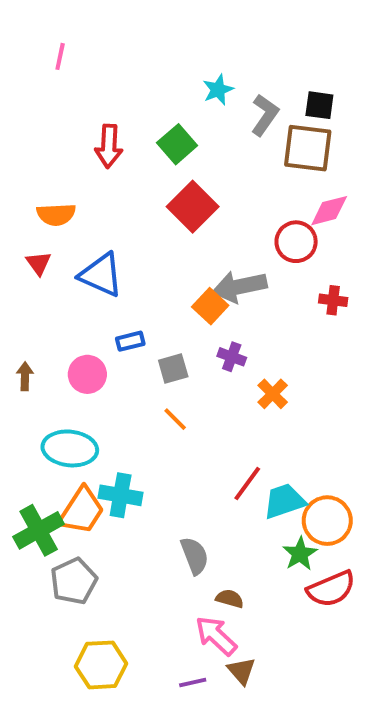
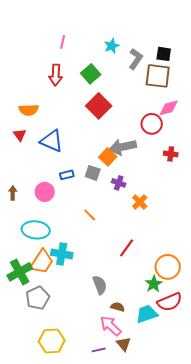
pink line: (60, 56) -> (63, 42), moved
gray square: (173, 368) -> (93, 173), moved, turned 35
cyan trapezoid: (284, 501) -> (147, 314), moved

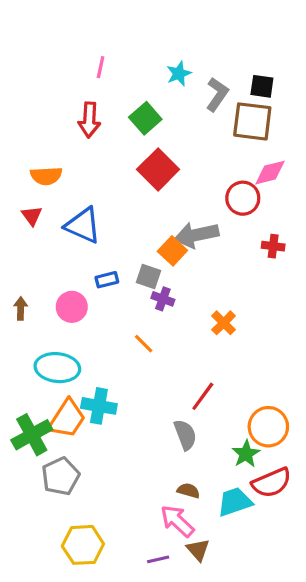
purple cross: (119, 183) -> (163, 299), moved
gray semicircle: (100, 285) -> (185, 435), moved

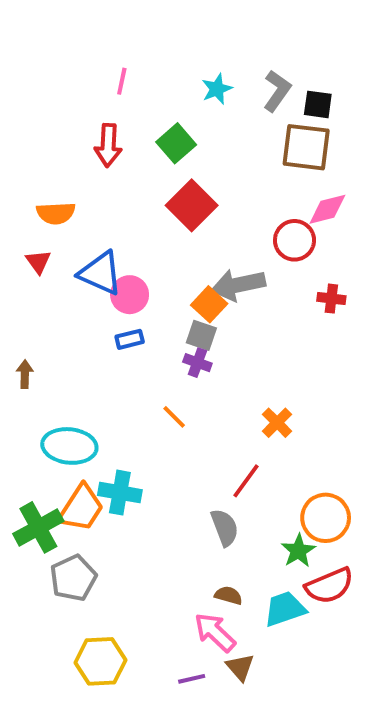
gray L-shape: (217, 94) -> (277, 91), moved
gray square: (148, 276) -> (201, 335), moved
pink circle: (72, 307) -> (130, 295), moved
orange cross: (224, 323) -> (277, 423), moved

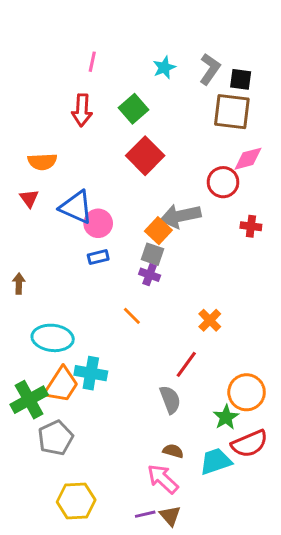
brown triangle: (240, 667) -> (170, 516), moved

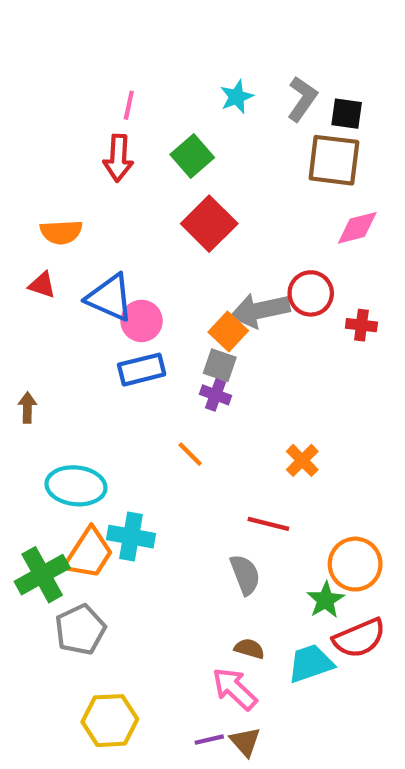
pink line: (92, 62) -> (129, 105), moved
red circle: (223, 182) -> (311, 293), moved
red triangle: (29, 198) -> (42, 285), turned -36
blue rectangle: (98, 257) -> (142, 370), size x1.5
red line: (186, 364) -> (268, 524), turned 68

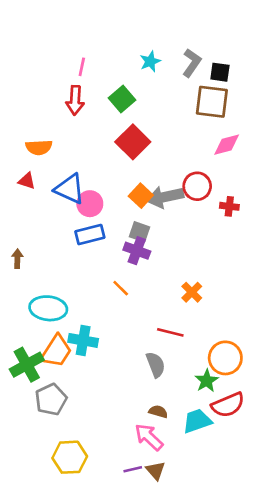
orange square: (228, 331) -> (141, 196), moved
purple cross: (216, 395) -> (137, 251), size x1.4

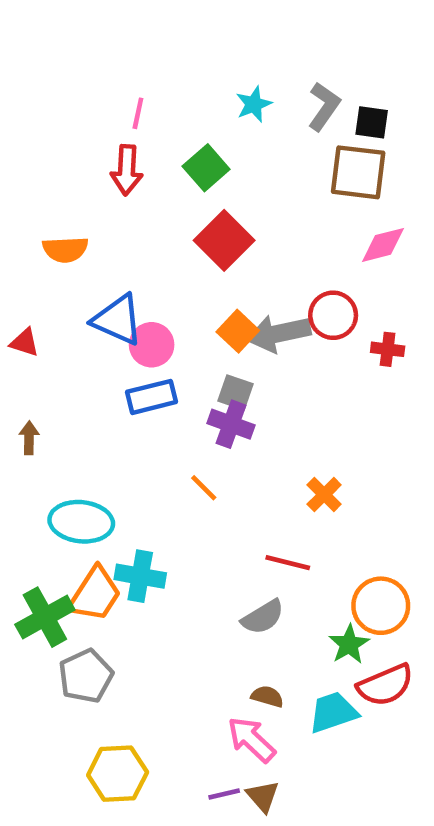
red triangle: (27, 181) -> (25, 342), moved
gray semicircle: (156, 365) -> (263, 617), turned 80

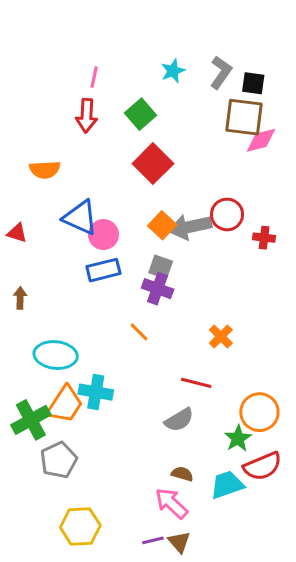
pink diamond: (383, 245) -> (261, 140), moved

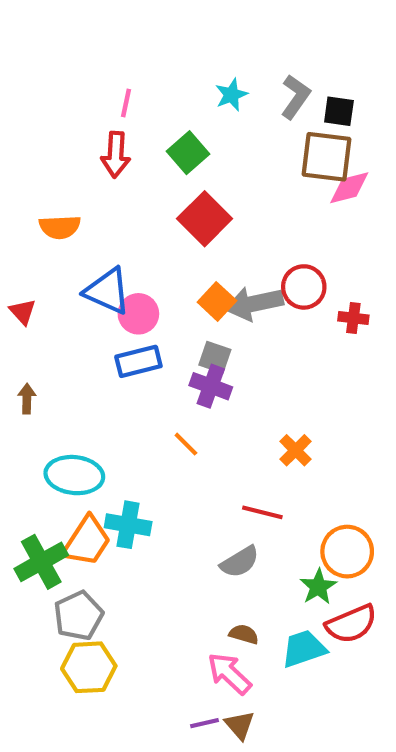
red triangle: (17, 233) -> (23, 312), turned 30
yellow hexagon: (80, 526) -> (89, 667), moved

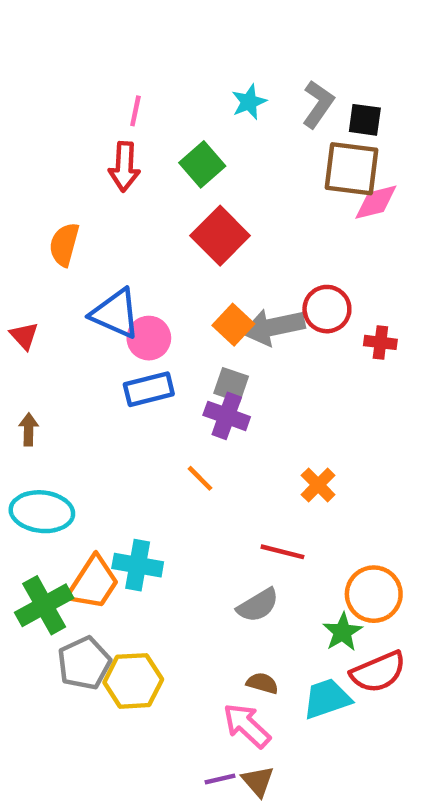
orange semicircle: (60, 227) -> (64, 244), turned 108
cyan ellipse: (74, 475) -> (42, 512), moved
yellow hexagon: (89, 667) -> (133, 681), moved

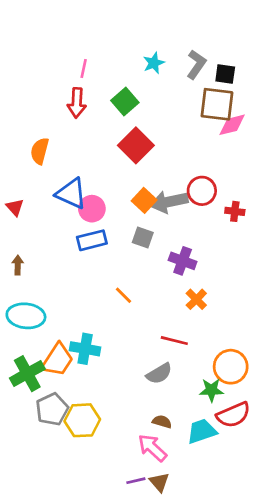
purple cross: (227, 416) -> (183, 261), moved
green star: (343, 632) -> (211, 390), turned 30

